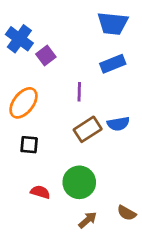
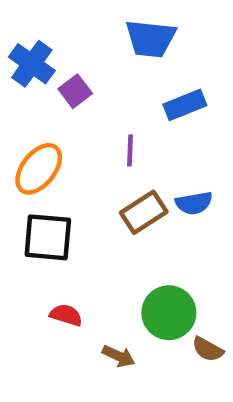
blue trapezoid: (113, 23) -> (151, 39), moved
black square: (29, 145) -> (48, 237), size x1.6
green circle: (79, 182) -> (169, 313), moved
brown arrow: (88, 220) -> (119, 356), moved, turned 66

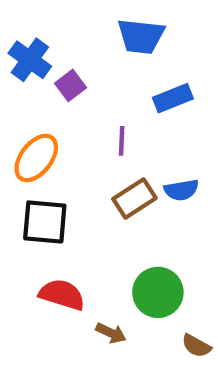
red semicircle: (66, 315) -> (62, 295), size x1.5
brown semicircle: (208, 349) -> (196, 346), moved

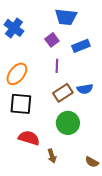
purple square: (70, 85) -> (52, 40), moved
green circle: (158, 292) -> (68, 123), moved
brown arrow: (111, 333) -> (52, 156), turned 48

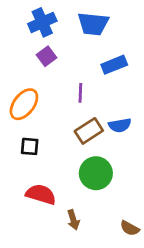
blue cross: (14, 28) -> (42, 22), moved, turned 30
purple square: (52, 40) -> (47, 56), moved
black square: (21, 104) -> (30, 146), size x0.6

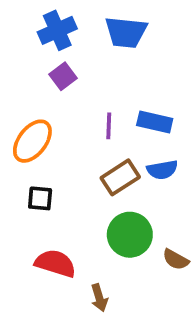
blue rectangle: (114, 65) -> (155, 122), moved, turned 35
brown semicircle: (130, 228) -> (176, 260), moved

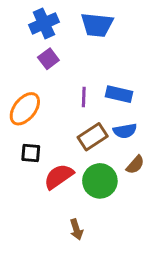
brown semicircle: (176, 260) -> (135, 165), moved, turned -78
red semicircle: (55, 263) -> (59, 176), moved, turned -52

